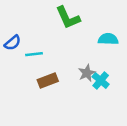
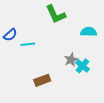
brown rectangle: (48, 81) -> (42, 80), moved

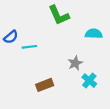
cyan cross: (82, 66) -> (89, 81), moved

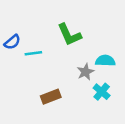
green L-shape: (59, 15) -> (69, 35), moved
cyan semicircle: (94, 34) -> (105, 61), moved

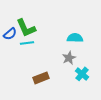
green L-shape: (69, 35) -> (26, 28), moved
cyan semicircle: (105, 61) -> (75, 38), moved

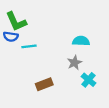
green L-shape: (26, 28) -> (16, 21), moved
blue semicircle: (10, 34) -> (11, 37), turned 48

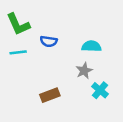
blue semicircle: (11, 37) -> (49, 41), moved
cyan line: (29, 46) -> (18, 52), moved

